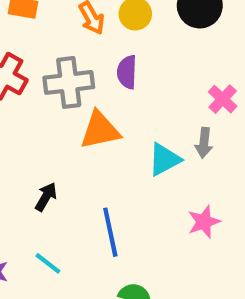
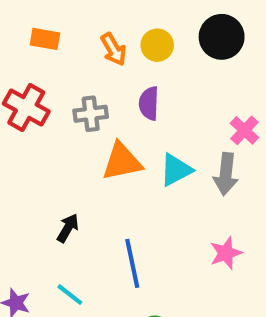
gray cross: (69, 82) -> (91, 114), size x0.7
gray arrow: (204, 143) -> (226, 174), size x1.4
cyan triangle: (164, 159) -> (176, 170), moved

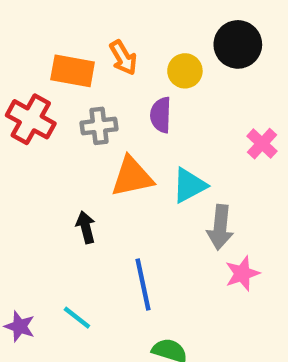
orange rectangle: (45, 39) -> (73, 71), moved, size x1.4
yellow circle: (157, 45) -> (185, 71), moved
gray arrow: (226, 174) -> (220, 227), moved
black arrow: (68, 228) -> (86, 227), moved, turned -44

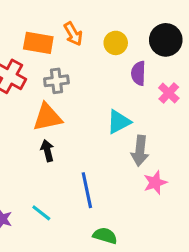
black circle: (238, 44) -> (166, 40), moved
purple semicircle: (161, 115) -> (138, 73), moved
orange triangle: (132, 177) -> (47, 117), moved

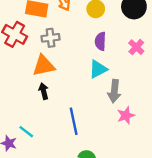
purple semicircle: (138, 73) -> (100, 41), moved
cyan line: (41, 213) -> (26, 132), moved

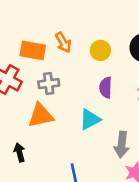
cyan triangle: (98, 69) -> (90, 119), moved
black arrow: (44, 91) -> (20, 152), moved

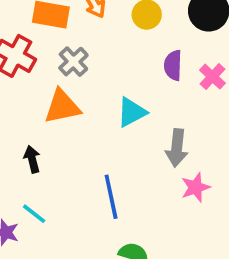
gray cross: (49, 84) -> (73, 62), turned -36
purple semicircle: (106, 88) -> (173, 65), moved

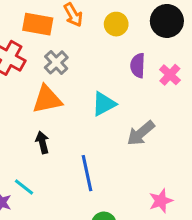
gray arrow: (177, 148) -> (141, 133), turned 44
black arrow: (32, 159) -> (42, 142), moved
pink star: (196, 187) -> (161, 201), moved

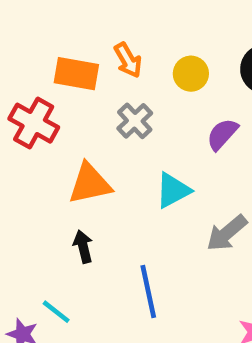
gray cross: (56, 62) -> (135, 121), moved
purple semicircle: (138, 66) -> (222, 134), turned 40

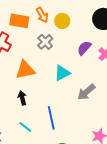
yellow circle: (191, 74) -> (62, 21), moved
cyan line: (56, 312) -> (25, 127), moved

